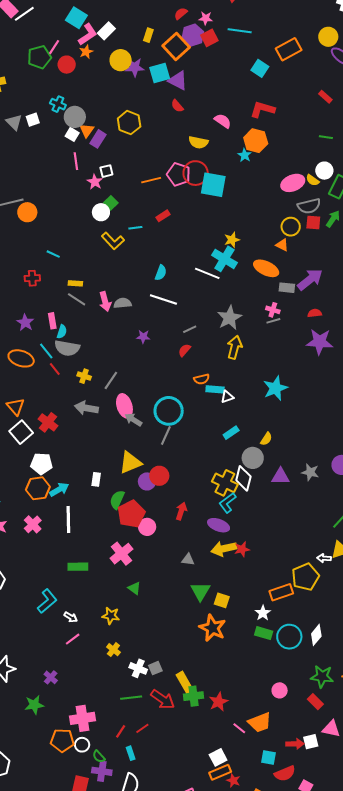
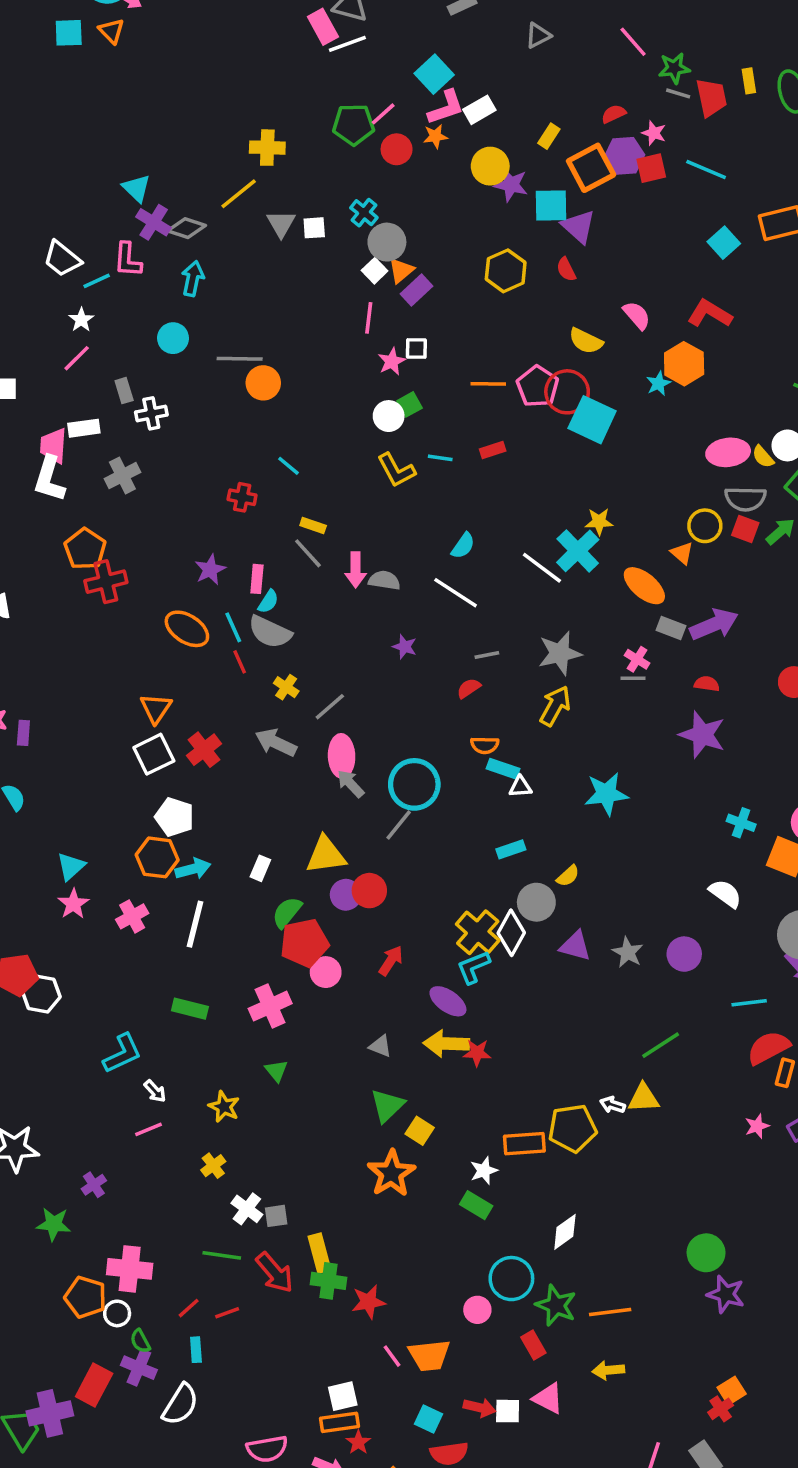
yellow hexagon: (129, 123) -> (506, 271), moved
cyan circle: (289, 637) -> (511, 1279), moved

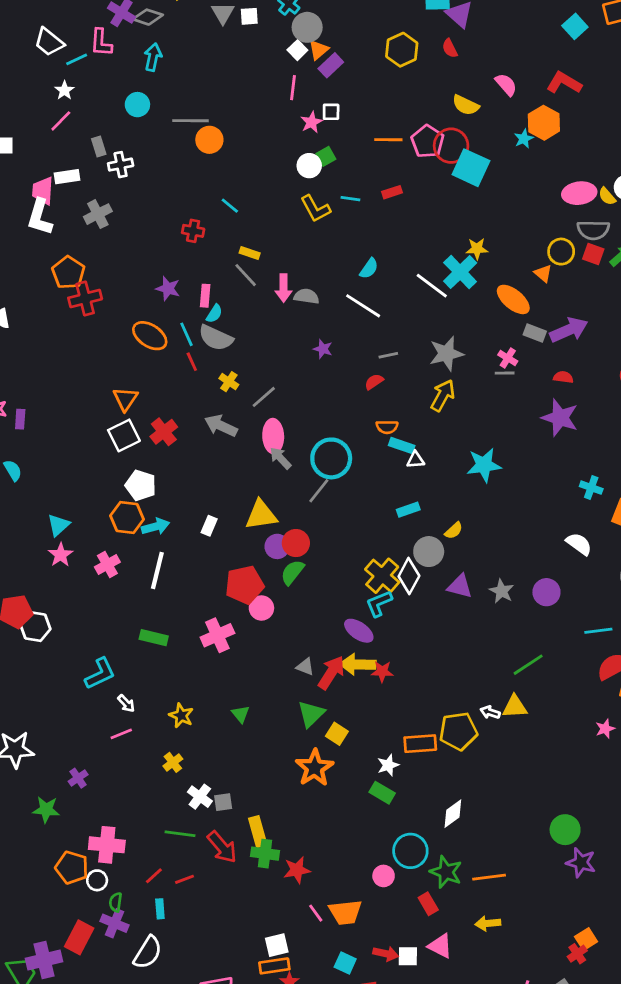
purple star: (210, 570) -> (168, 288), turned -30
green semicircle: (287, 912) -> (292, 572), moved
red arrow: (391, 961) -> (331, 673), moved, size x1.4
green triangle: (276, 1071) -> (241, 714), moved
green semicircle: (140, 1341) -> (116, 902), turned 36

